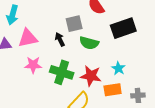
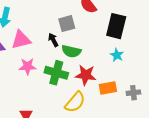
black rectangle: (123, 28) -> (116, 26), turned -55
green semicircle: (89, 43) -> (71, 51), moved
cyan star: (118, 68) -> (117, 55), moved

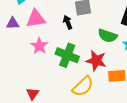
green semicircle: (71, 51) -> (108, 36), moved
pink star: (28, 66) -> (39, 46), turned 30

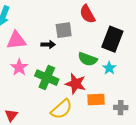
black arrow: (68, 22) -> (48, 45), turned 112

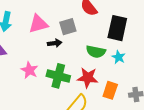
pink triangle: (16, 40) -> (38, 24), moved
orange rectangle: (96, 100) -> (110, 90), turned -60

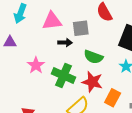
green semicircle: (96, 52) -> (93, 57), moved

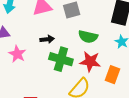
black arrow: (65, 43) -> (47, 39), moved
pink star: (36, 65) -> (17, 54), moved

